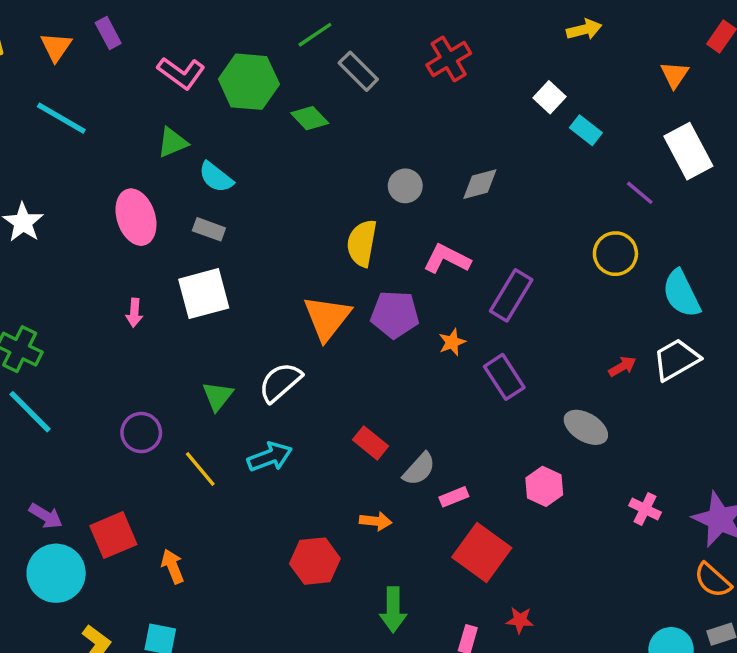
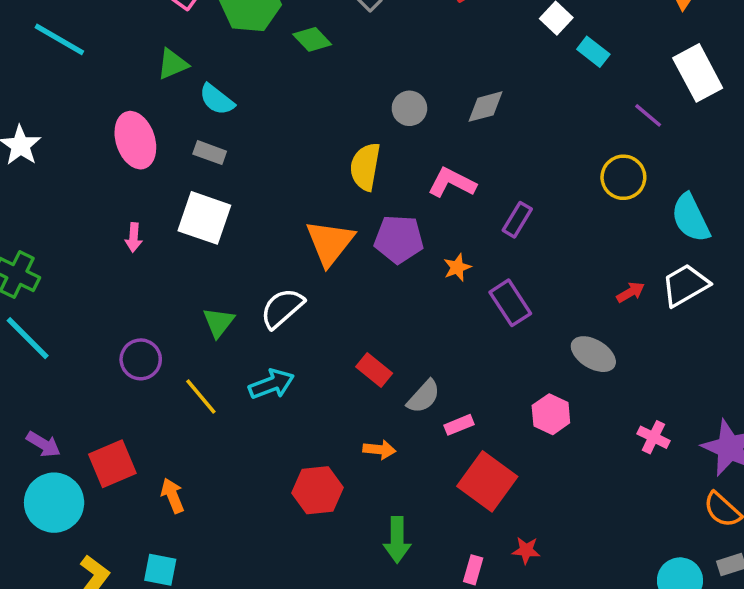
white square: (204, 294) -> (204, 218), turned 34
purple rectangle: (511, 295) -> (517, 220), size x0.7

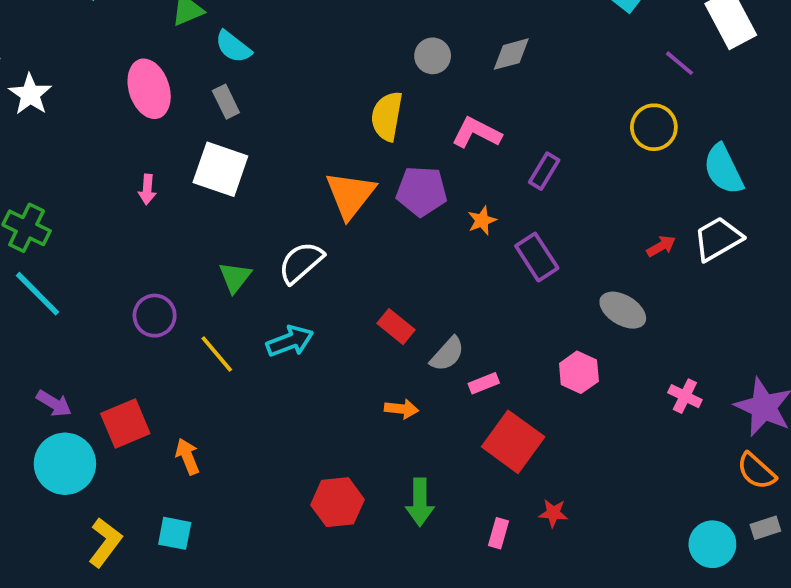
gray rectangle: (210, 153) -> (226, 102), turned 44
red hexagon: (318, 490) -> (337, 502), moved

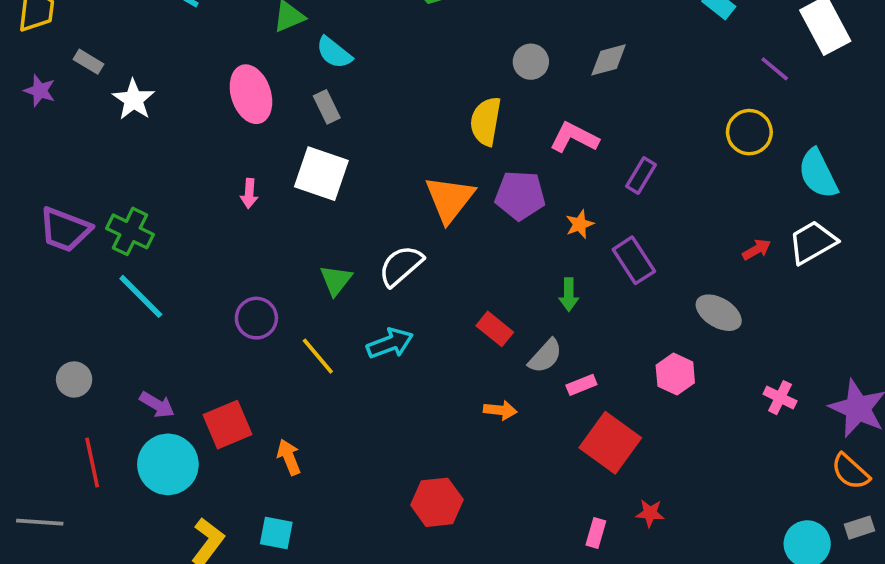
green arrow: (420, 502) -> (569, 295), moved, size x0.7

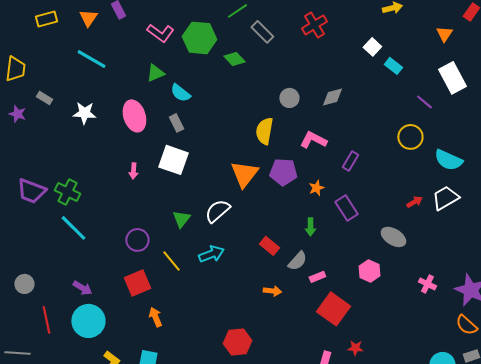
white star: (134, 100) -> (84, 113), moved, turned -30
cyan semicircle: (818, 174) -> (448, 160), turned -40
gray circle: (74, 379) -> (24, 284), moved
red square: (228, 425) -> (137, 283), moved

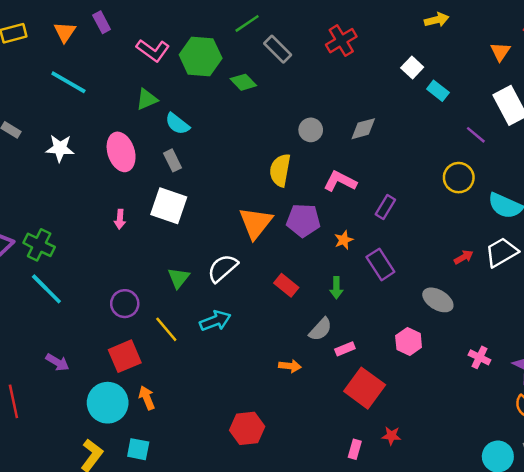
red rectangle: (269, 246) -> (286, 285), moved
cyan circle: (88, 321) -> (108, 403), moved

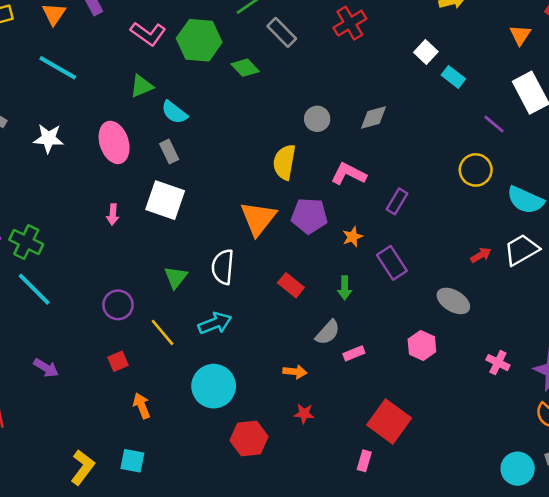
white semicircle: (223, 268) -> (223, 267), turned -44
red square: (125, 356) -> (118, 361), size x0.6
red square: (365, 388) -> (389, 421), moved
cyan circle: (108, 403) -> (214, 386), moved
red star: (391, 436) -> (304, 414), moved

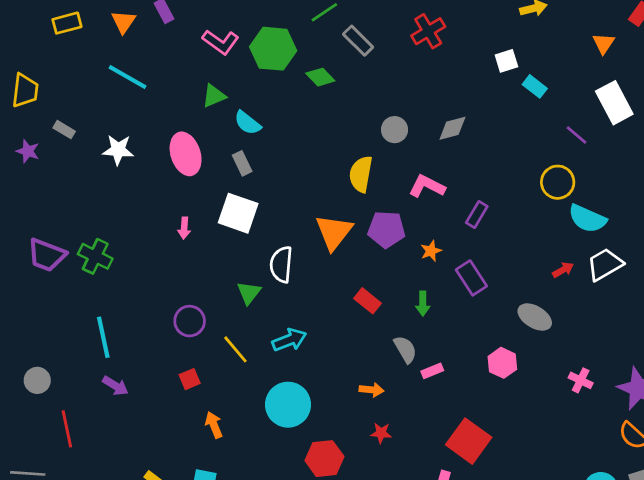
white square: (426, 52) -> (506, 61), turned 30
cyan semicircle: (525, 200) -> (587, 219), moved
white semicircle: (223, 267) -> (281, 264), moved
cyan line: (34, 289) -> (103, 337), moved, turned 33
gray semicircle: (328, 332) -> (405, 349), turned -72

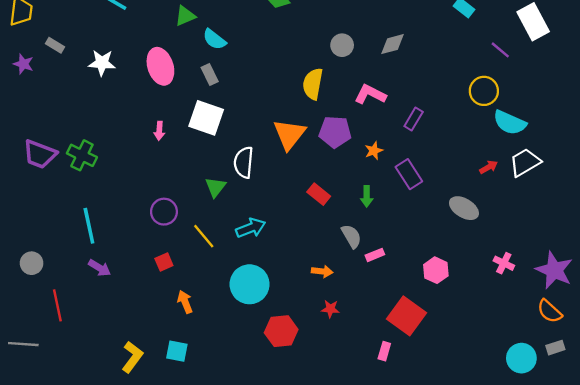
pink hexagon: (502, 363) -> (436, 270), moved

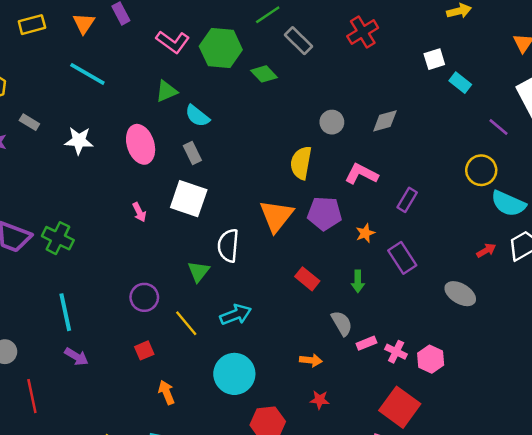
pink arrow: (159, 131) -> (139, 212), turned -30
pink cross: (504, 263) -> (396, 352), moved

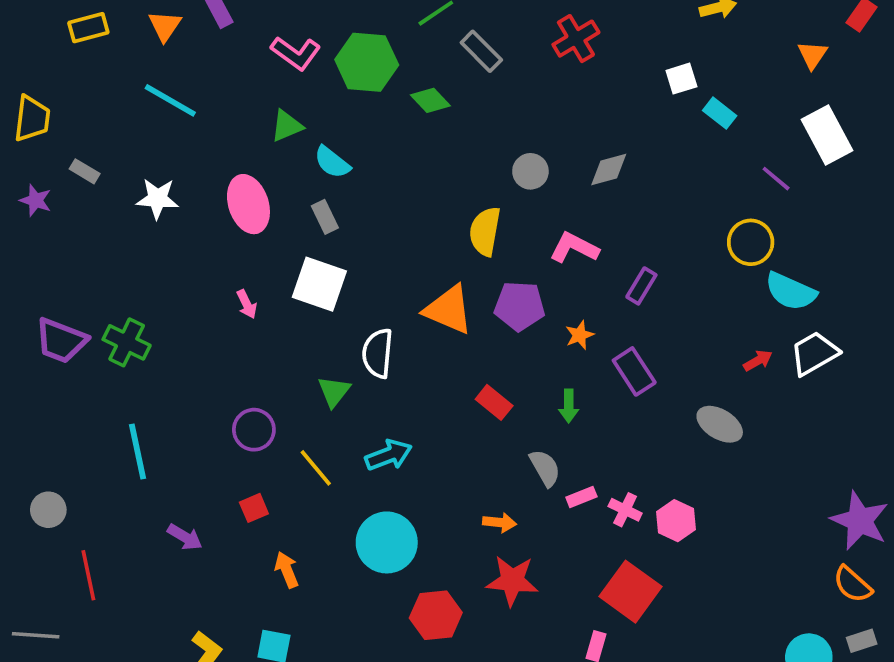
orange triangle: (276, 216) -> (449, 310), turned -45
purple arrow: (76, 357) -> (185, 537), moved
red star: (320, 400) -> (512, 581), size x1.8

